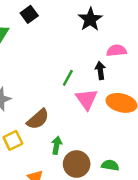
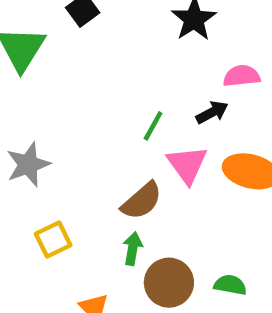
black arrow: (100, 70) -> (212, 112), turned 70
brown semicircle: (38, 119) -> (142, 201), moved

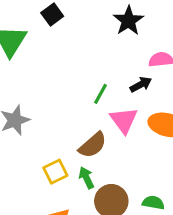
yellow square: (53, 239) -> (55, 172), moved
green arrow: (133, 249) -> (86, 178), turned -35

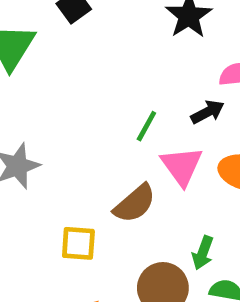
yellow square: (55, 172) -> (78, 243), turned 30
green arrow: (86, 178) -> (203, 253), moved, turned -135

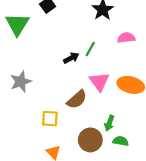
black arrow: (207, 112) -> (71, 58), moved
green line: (146, 126) -> (90, 49), moved

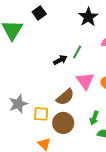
gray star: (21, 82) -> (18, 104), moved
brown circle: (90, 140) -> (63, 123), moved

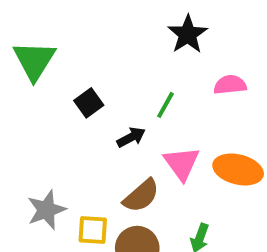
black square: (39, 13) -> (89, 103), moved
black arrow: (60, 60) -> (131, 137), moved

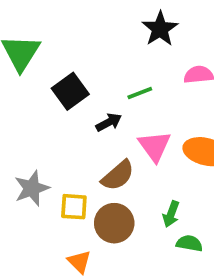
black square: (89, 103) -> (70, 91), size x1.4
green line: (165, 105) -> (140, 93), turned 40

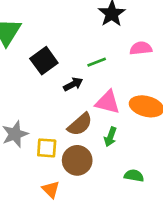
pink triangle: (155, 146) -> (108, 102), turned -40
green arrow: (171, 214) -> (110, 137), moved

